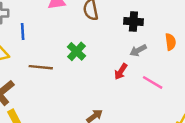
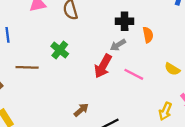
black cross: (133, 21) -> (125, 21), moved
red arrow: (121, 72) -> (103, 66), size x1.5

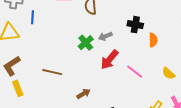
gray arrow: (118, 45) -> (105, 36), moved
green cross: (60, 50) -> (86, 43), moved
brown line: (27, 67) -> (52, 72), moved

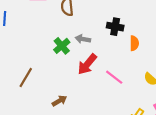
gray arrow: (105, 36) -> (83, 39), turned 32
brown line: (52, 72) -> (26, 77), turned -72

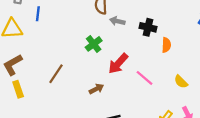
gray arrow: (83, 39) -> (117, 21), moved
brown arrow: (59, 101) -> (96, 89), moved

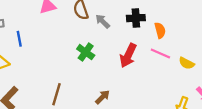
gray arrow: (117, 21) -> (103, 21), turned 48
red arrow: (118, 64) -> (128, 55), moved
pink line: (145, 78) -> (160, 54), moved

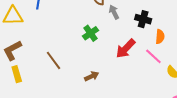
brown line: (57, 94) -> (54, 60), turned -72

